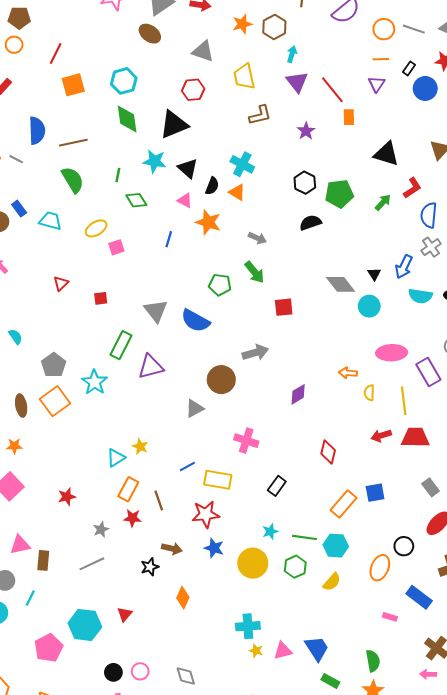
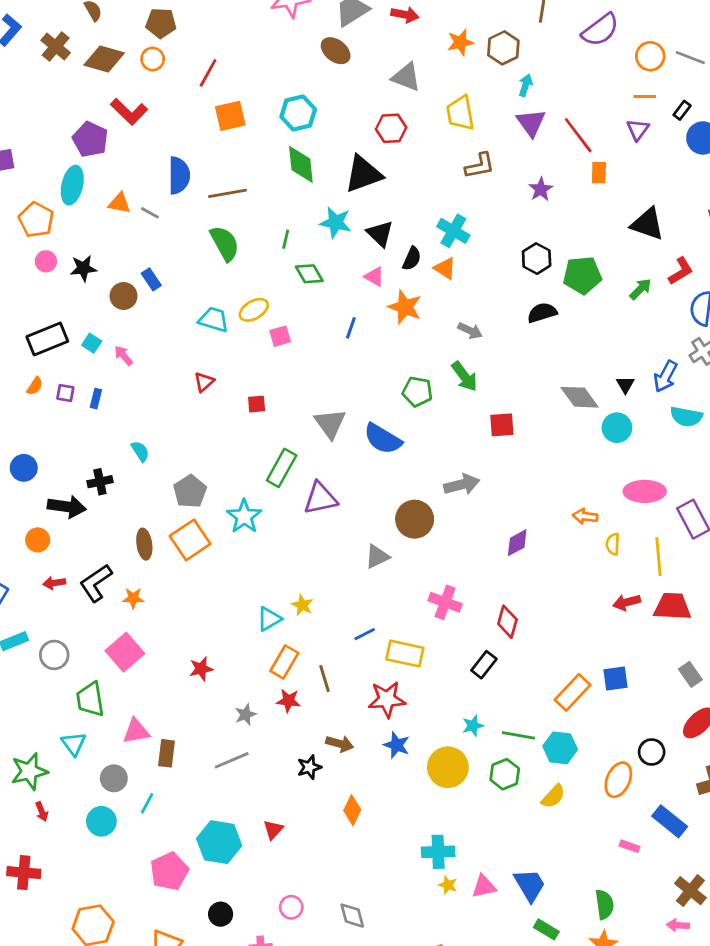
cyan trapezoid: (50, 221) -> (214, 320), moved
red diamond: (328, 452) -> (507, 622), moved
black circle: (113, 672) -> (221, 914), moved

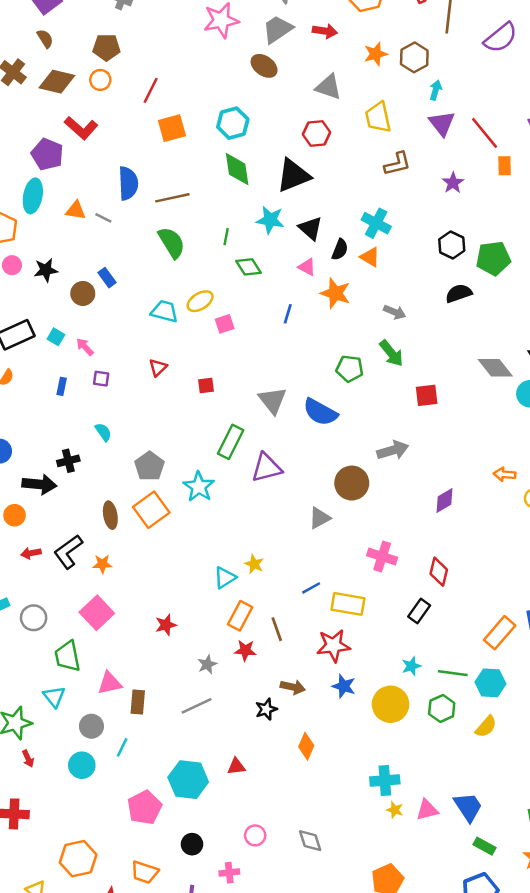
purple square: (65, 393) -> (101, 379), moved
red triangle: (273, 830) -> (236, 766), turned 42

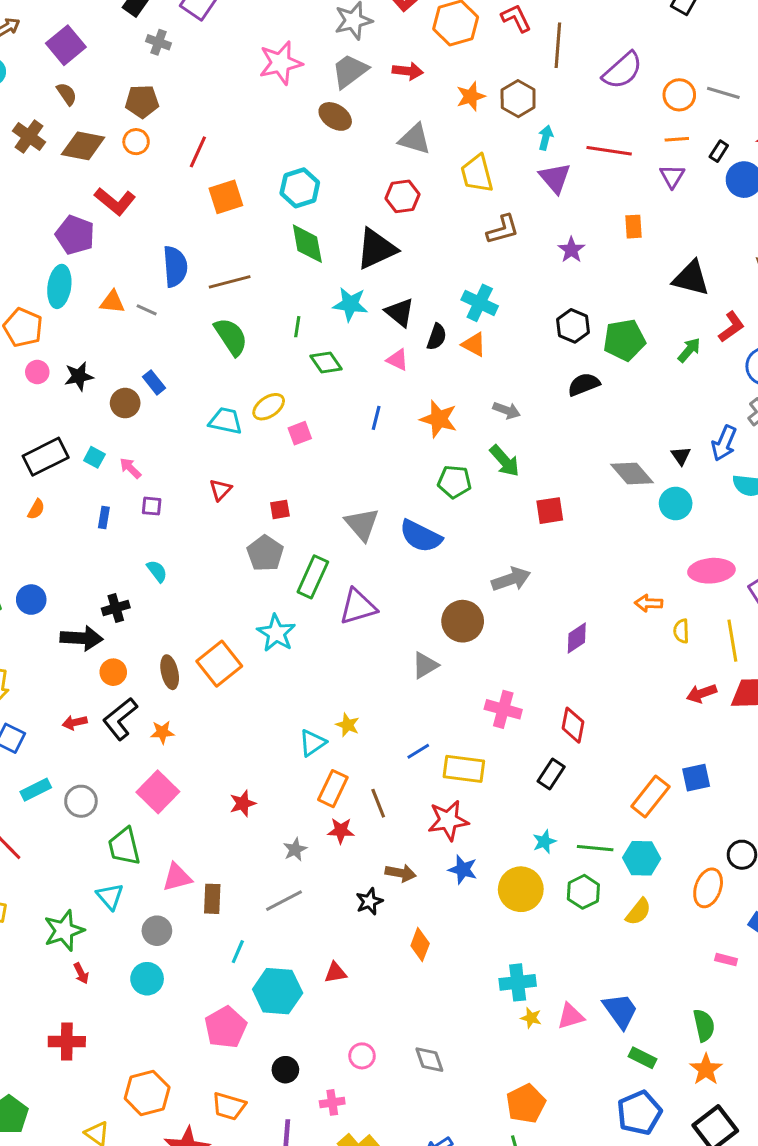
red line: (485, 133) -> (609, 151), moved, turned -40
orange star: (335, 293) -> (439, 419), moved
gray pentagon: (149, 466) -> (265, 553), moved
orange circle: (15, 515) -> (113, 672), moved
cyan line: (122, 747) -> (238, 952), moved

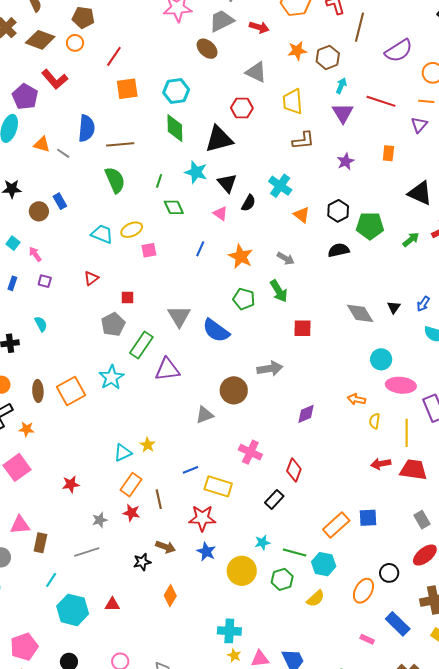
orange triangle: (474, 345) -> (302, 215), moved
blue arrow: (724, 443) -> (423, 304), size x0.7
cyan circle: (676, 503) -> (381, 359), moved
pink pentagon: (226, 1027) -> (24, 647), moved

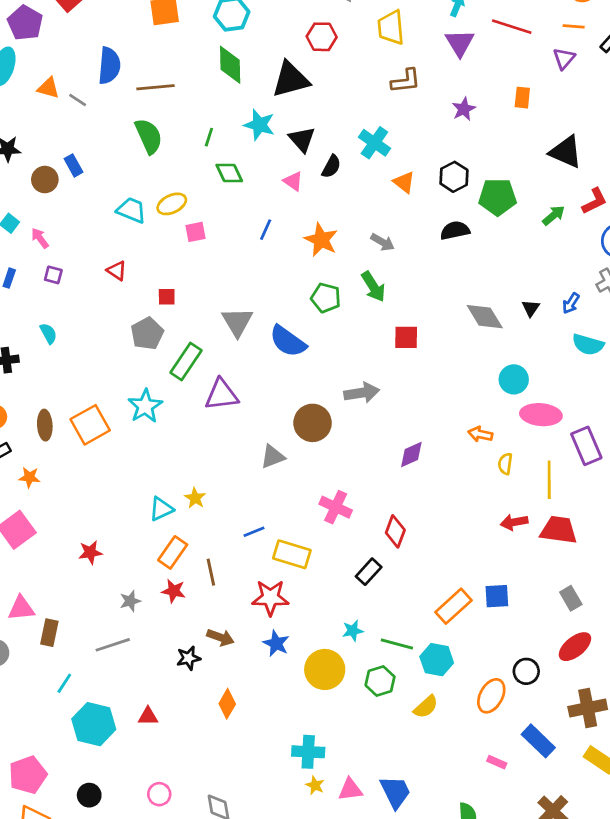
red triangle: (91, 278) -> (117, 271), turned -49

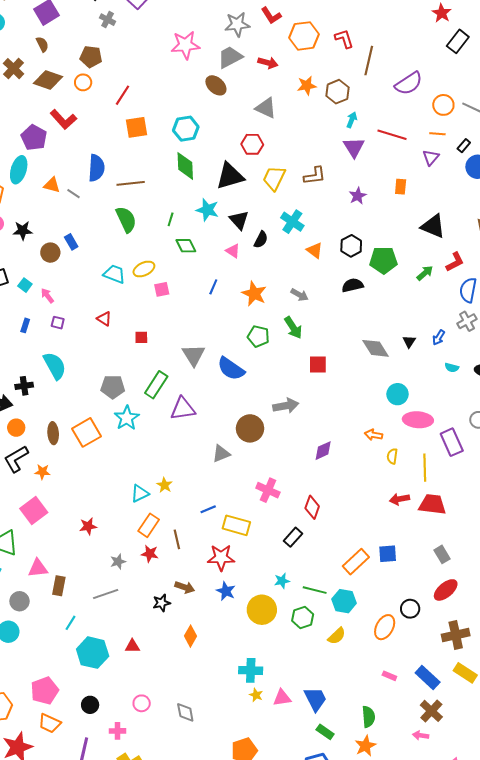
yellow trapezoid: (391, 28) -> (274, 178), moved, turned 32
cyan semicircle: (48, 333) -> (55, 366), size x1.8
gray pentagon: (147, 334) -> (113, 387), moved, turned 30
cyan semicircle: (588, 345) -> (452, 368), size x0.6
blue rectangle: (538, 741) -> (428, 677), moved

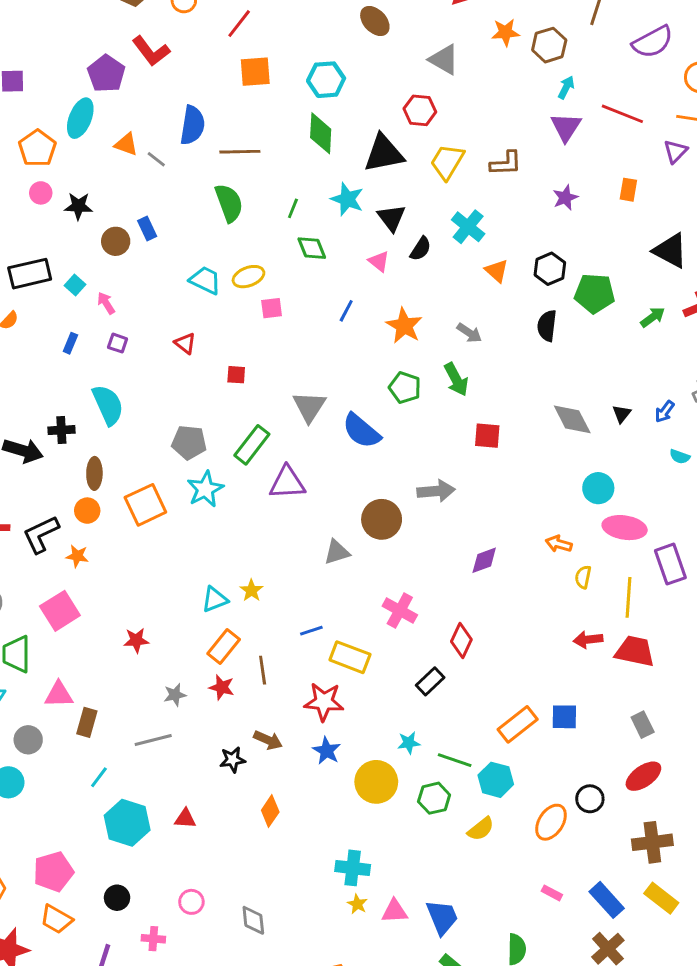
black semicircle: (353, 285) -> (547, 326), turned -75
orange circle: (16, 428) -> (87, 511), moved
brown ellipse: (53, 433) -> (94, 473), moved

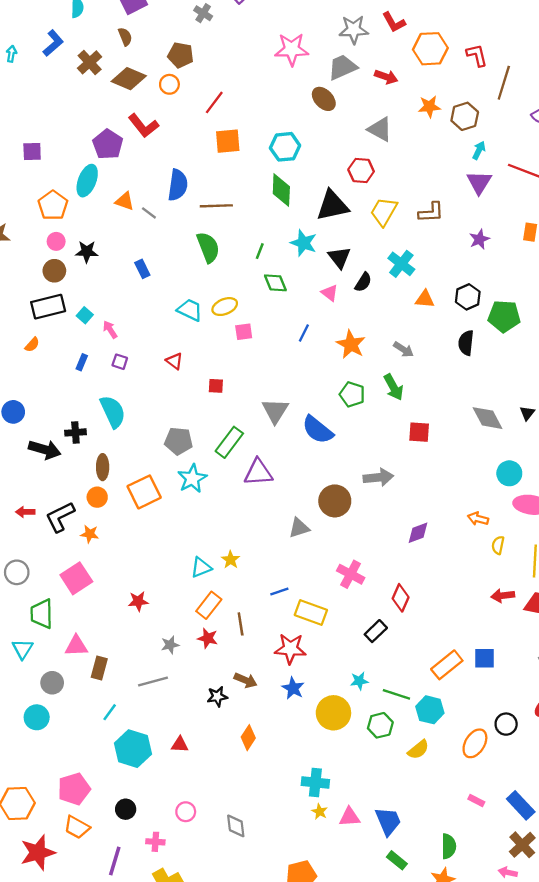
brown circle: (116, 241) -> (54, 271), moved
orange triangle: (497, 271) -> (425, 299), turned -36

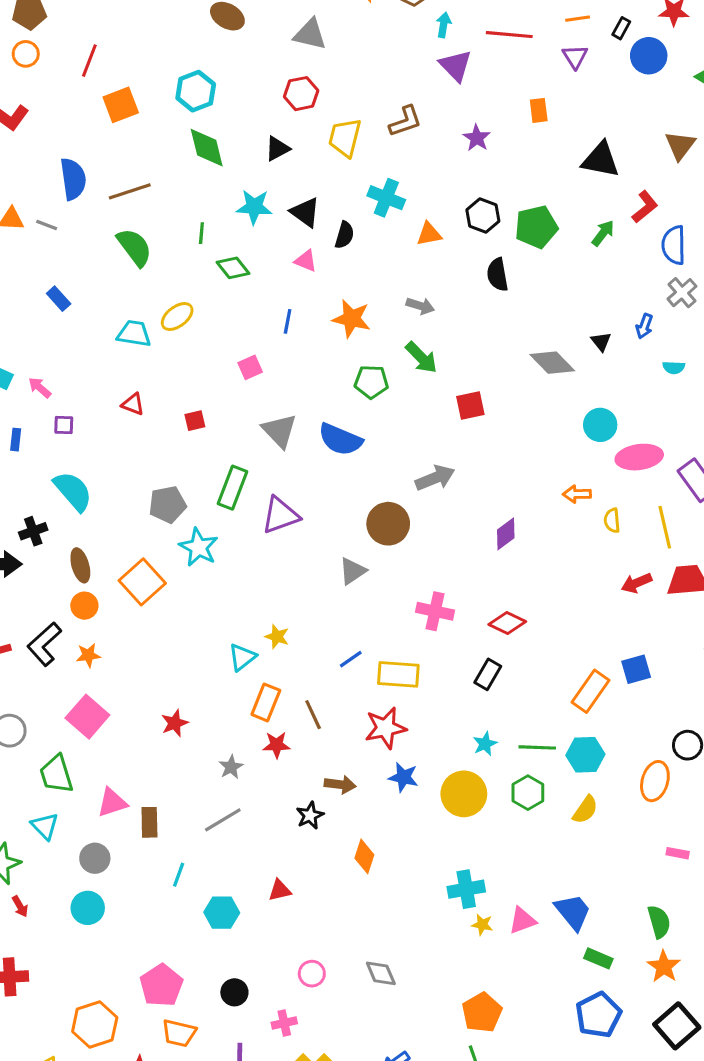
black triangle: (332, 206) -> (277, 149), size x0.6
pink square: (244, 332) -> (250, 367), moved
red diamond: (401, 598) -> (507, 623), turned -72
cyan hexagon: (133, 749) -> (222, 913), size x0.7

